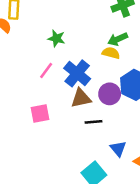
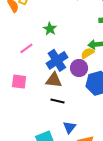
yellow semicircle: (111, 53) -> (87, 53), turned -64
pink line: (46, 71) -> (26, 48), moved
purple circle: (110, 94) -> (79, 68), moved

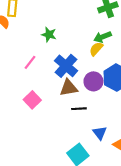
purple circle: (79, 68) -> (93, 81), moved
pink square: (19, 82) -> (32, 100), turned -35

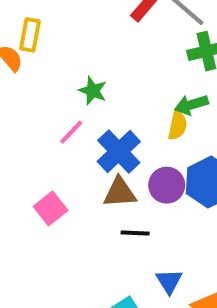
yellow semicircle: (96, 49) -> (178, 125), turned 144
pink line: (30, 62) -> (71, 132), moved

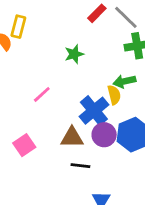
green star: (93, 91) -> (74, 54), moved, turned 30
yellow semicircle: (178, 125) -> (114, 95), turned -30
blue cross: (119, 151) -> (94, 111), moved

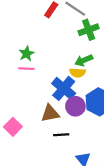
green star: (74, 54) -> (27, 54), moved
pink line: (42, 94) -> (26, 69), moved, turned 56
yellow semicircle: (114, 95) -> (78, 73), turned 119

